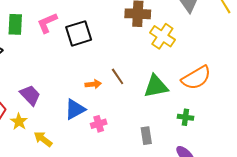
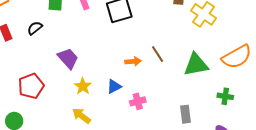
purple trapezoid: (30, 95) -> (68, 58), moved
blue triangle: (75, 109) -> (114, 86), size x0.7
yellow star: (19, 122) -> (83, 86), moved

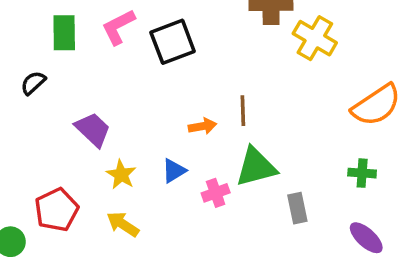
brown line: (158, 54) -> (243, 111), turned 36
green triangle: (196, 65) -> (256, 167), moved
red pentagon: (31, 86) -> (57, 210), moved

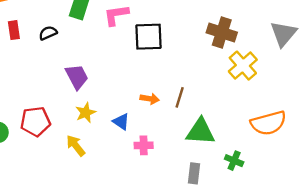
green triangle: (256, 167) -> (200, 132), moved
blue triangle: (174, 171) -> (121, 122), turned 48
green cross: (362, 173) -> (234, 161), moved

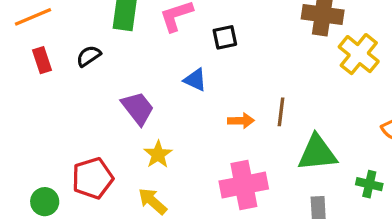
black square: (149, 37) -> (225, 37), size x0.6
blue triangle: (121, 122) -> (195, 80), moved
pink cross: (144, 145) -> (244, 185), size x1.8

